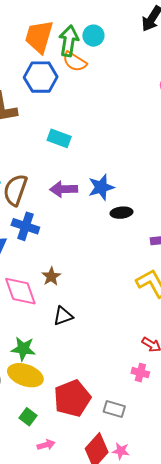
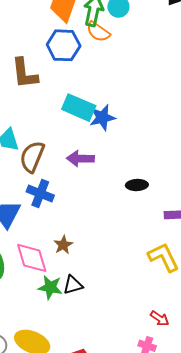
cyan rectangle: (59, 138) -> (79, 108), size x1.4
blue star: (101, 187) -> (102, 118), moved
green star: (23, 349) -> (50, 287), moved

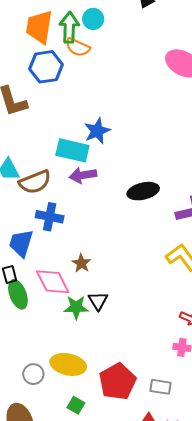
cyan rectangle: (79, 108) -> (72, 150), moved
brown semicircle: (32, 157) -> (35, 182), turned -124
black ellipse: (137, 185) -> (143, 191), size x1.4
black triangle: (73, 285) -> (98, 301), turned -35

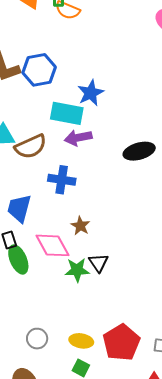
blue hexagon: (46, 67) -> (39, 70), moved
blue cross: (50, 217) -> (62, 180), moved
yellow ellipse: (68, 364) -> (81, 341), moved, size x0.7

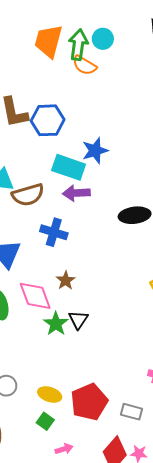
green star: (77, 270) -> (56, 324), turned 30

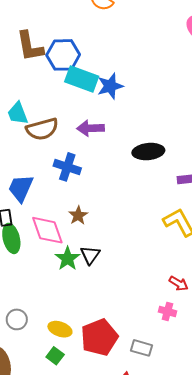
cyan rectangle: (69, 167) -> (82, 79), moved

